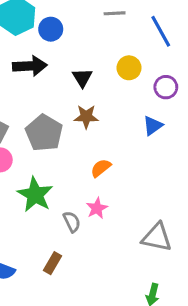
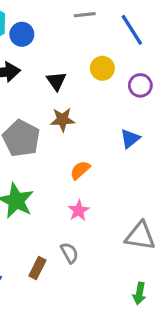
blue triangle: (153, 126) -> (130, 139), moved
gray semicircle: (72, 222) -> (69, 253), moved

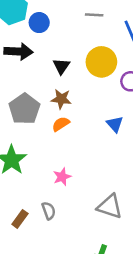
yellow circle: (102, 68) -> (101, 62), size x1.5
blue triangle: (130, 139) -> (115, 124), turned -42
orange semicircle: (80, 170) -> (61, 124), moved

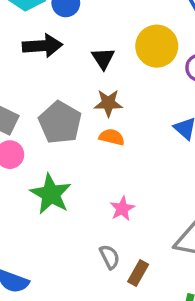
orange semicircle: (61, 124) -> (112, 137), turned 54
brown rectangle: (20, 219) -> (138, 273), moved

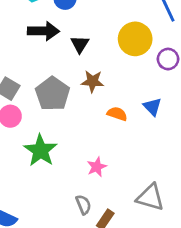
black triangle: (103, 58) -> (80, 44), moved
orange semicircle: (112, 137) -> (117, 114), moved

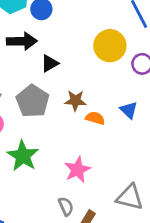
black triangle: (80, 44) -> (50, 63), moved, turned 30
brown star: (93, 81) -> (75, 101), moved
pink star: (97, 167) -> (77, 170), size x1.4

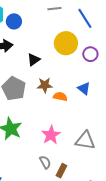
black triangle: (50, 63) -> (34, 60), moved
gray triangle: (130, 197) -> (85, 140), moved

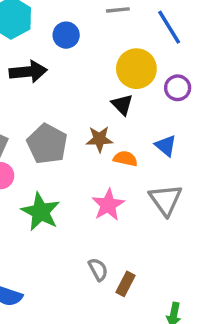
blue circle: (14, 21) -> (66, 35), moved
black triangle: (34, 60) -> (122, 105), moved, turned -40
pink star: (51, 135) -> (108, 205), moved
gray triangle: (85, 140) -> (165, 200), moved, turned 45

